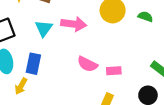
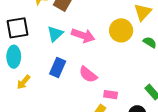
blue rectangle: (33, 64) -> (58, 67), moved
pink rectangle: (114, 71) -> (111, 95), moved

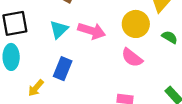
pink semicircle: (88, 75) -> (132, 58), moved
yellow arrow: (23, 82) -> (36, 88), moved

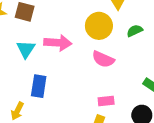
green semicircle: (170, 37) -> (135, 31), turned -42

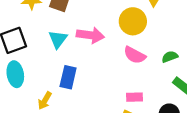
green semicircle: (135, 31) -> (170, 57), moved

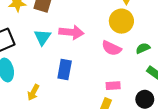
yellow circle: (133, 21) -> (121, 21), moved
blue rectangle: (68, 77) -> (65, 69), moved

